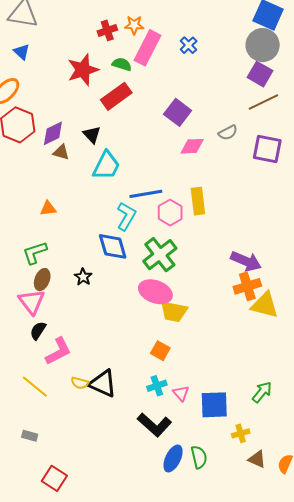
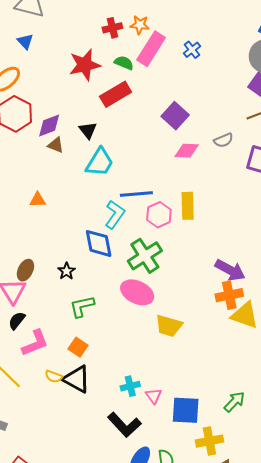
green L-shape: (35, 253) -> (82, 306), moved
yellow trapezoid: (174, 311) -> (169, 326), moved
orange square: (160, 351) -> (78, 347), moved
yellow cross: (241, 433) -> (209, 441), size x1.5

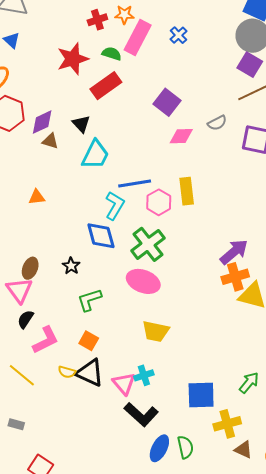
purple arrow: (230, 270) -> (234, 252), turned -64
yellow trapezoid: (169, 326) -> (156, 331), moved
pink triangle: (154, 396) -> (124, 384), moved, size x1.4

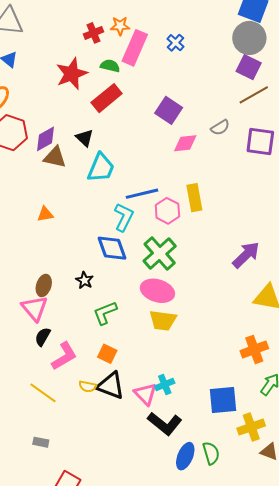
brown triangle: (50, 141) -> (55, 157), size x1.4
orange cross: (235, 277) -> (254, 350), moved
yellow trapezoid: (156, 331) -> (163, 320), moved

